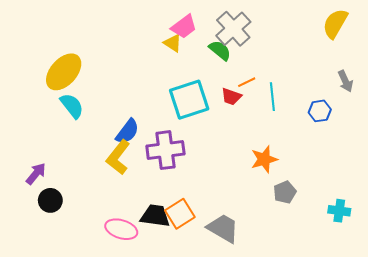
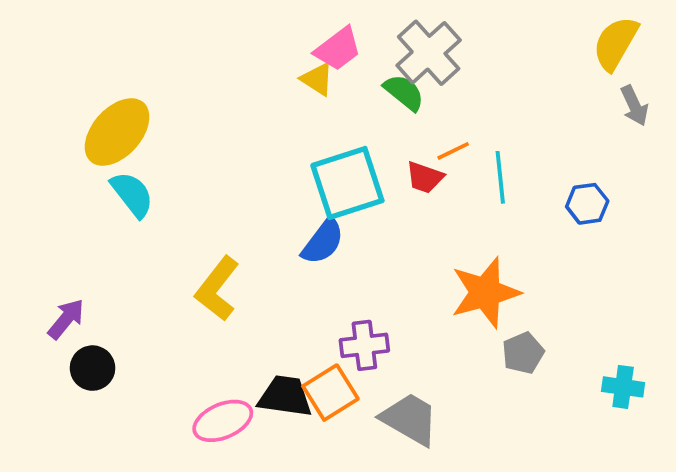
gray arrow: (345, 81) -> (634, 106), moved
blue semicircle: (127, 132) -> (323, 242), moved
purple cross: (165, 150) -> (364, 345), moved, size x0.7
orange star: (264, 159) -> (485, 293), size x1.4
pink ellipse: (121, 229) -> (223, 421), turned -40

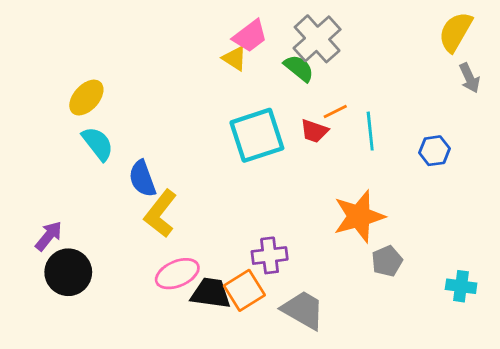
yellow ellipse: (117, 132) -> (86, 98), size x0.7
blue semicircle: (323, 242) -> (142, 179), moved, turned 123
black circle: (93, 368) -> (68, 272), size x1.4
pink ellipse: (223, 421) -> (177, 274), moved

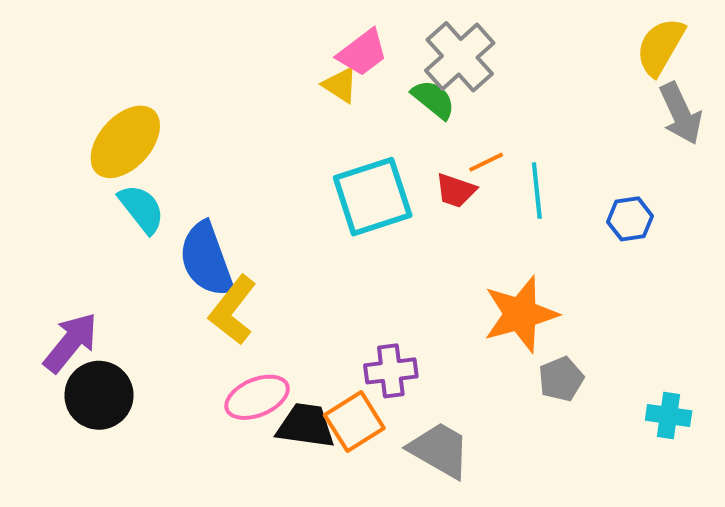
gray arrow: (469, 78) -> (681, 114), size x1.4
yellow ellipse: (86, 98) -> (125, 142), size x1.4
blue semicircle: (142, 179) -> (206, 259), size x1.4
purple arrow: (49, 236) -> (71, 343), size x1.4

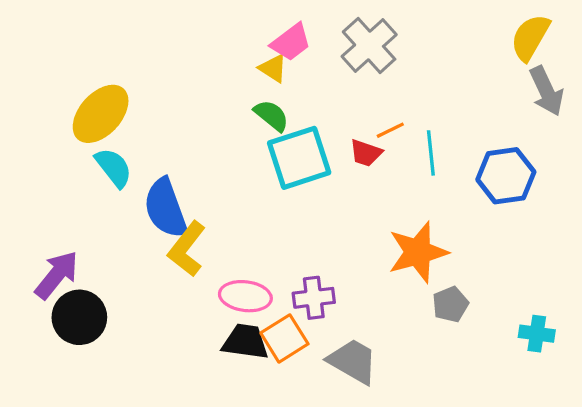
green semicircle: (433, 99) -> (271, 115), moved
blue hexagon: (630, 219) -> (506, 176), size x1.6
pink ellipse: (257, 397) -> (245, 296), moved, turned 30

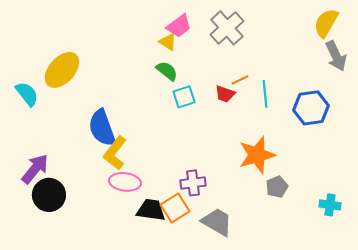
cyan square: (299, 158) -> (184, 97), size x0.6
cyan semicircle: (114, 168) -> (27, 94), moved
pink ellipse: (245, 296) -> (125, 182), moved

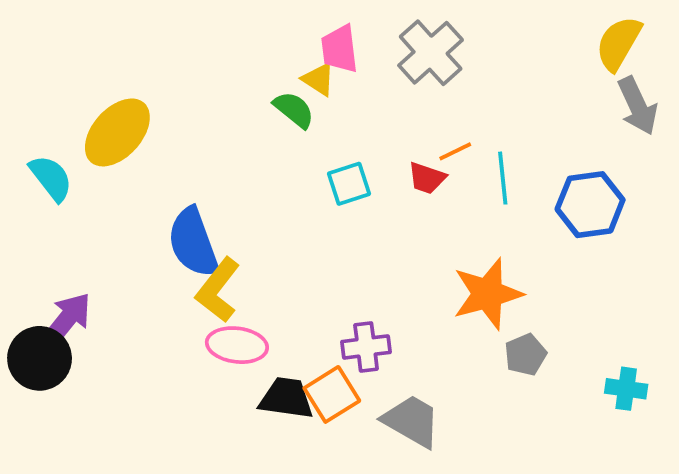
pink trapezoid: (179, 26) -> (339, 49), turned 120
green semicircle: (167, 71) -> (294, 110), moved
black circle: (49, 195) -> (40, 358), moved

